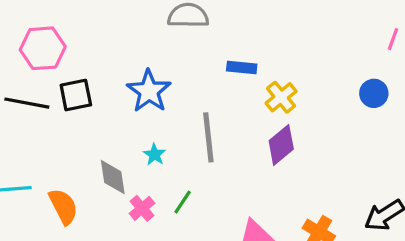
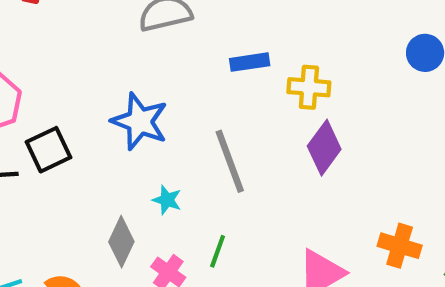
yellow cross: (281, 97) -> (309, 87), turned -32
gray diamond: (113, 177) -> (121, 242), turned 48

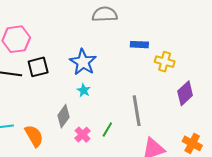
purple diamond: (324, 148) -> (185, 93), moved
gray line: (230, 161) -> (137, 111), moved
cyan star: (167, 200) -> (84, 90), moved

